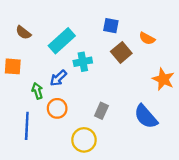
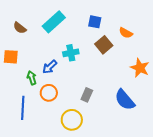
cyan rectangle: (62, 41) -> (54, 22), moved

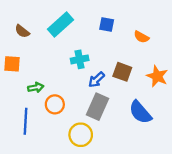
brown square: (104, 45) -> (122, 72), moved, turned -30
blue arrow: (50, 67) -> (96, 80), moved
green arrow: (32, 78) -> (36, 88), turned 96
gray rectangle: (87, 95) -> (98, 107), size x1.6

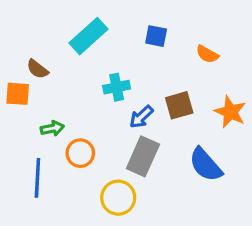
brown semicircle: (22, 31) -> (37, 69), moved
brown square: (122, 72) -> (179, 105), turned -36

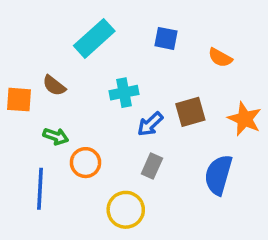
brown semicircle: (37, 69) -> (54, 86), moved
green arrow: (52, 128) -> (56, 136), turned 30
gray rectangle: (143, 156) -> (152, 166), size x0.6
blue semicircle: (206, 165) -> (218, 175), turned 57

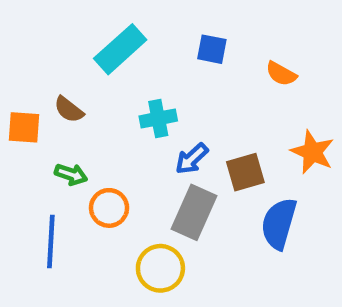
brown square: (190, 112) -> (245, 172), moved
gray rectangle: (152, 166) -> (194, 212), size x1.6

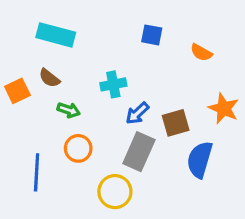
cyan rectangle: (120, 49) -> (56, 35), moved, turned 57
orange square: (24, 127) -> (17, 91), turned -30
green arrow: (71, 174) -> (69, 110), moved

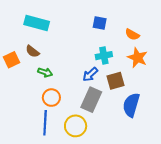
cyan cross: (113, 84) -> (104, 56), moved
orange star: (224, 108) -> (137, 58), moved
blue line: (37, 172) -> (45, 123), moved

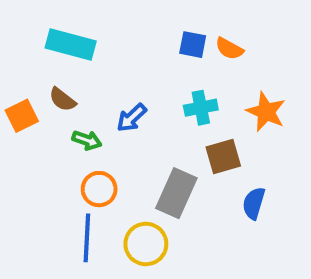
orange semicircle: (132, 35) -> (229, 49), moved
blue arrow: (90, 74) -> (132, 118), moved
blue semicircle: (131, 105) -> (254, 203), size x0.7

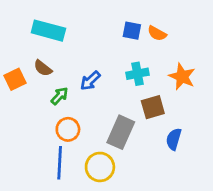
green arrow: (87, 140) -> (60, 96), turned -66

